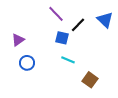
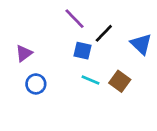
blue triangle: (105, 20) -> (141, 44), moved
brown square: (90, 80) -> (120, 81), moved

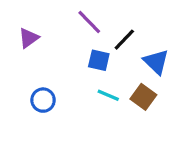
blue triangle: (141, 44) -> (156, 62), moved
purple triangle: (24, 53) -> (29, 38), moved

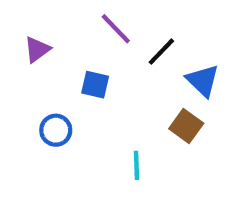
blue square: (99, 60) -> (95, 85), moved
cyan line: (108, 95) -> (136, 165), moved, turned 65

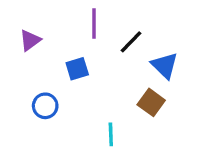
purple line: (116, 29) -> (94, 23), turned 44
blue square: (95, 85) -> (77, 69), turned -30

